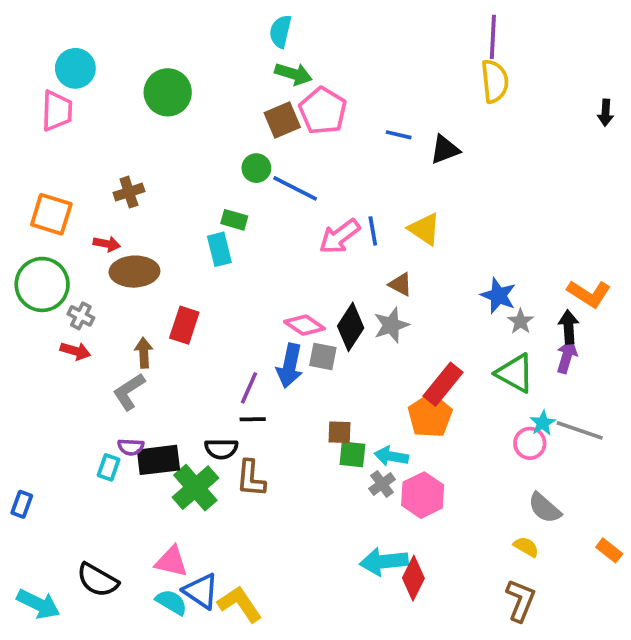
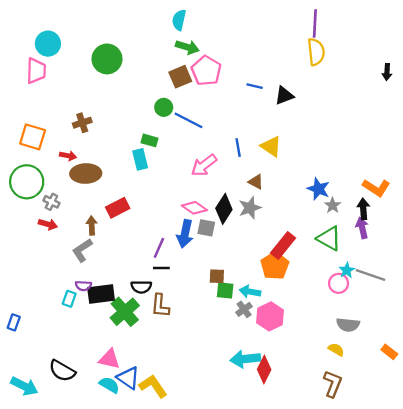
pink arrow: (340, 236) -> (204, 165), moved
red rectangle: (184, 325) -> (118, 208), turned 45
purple arrow: (567, 357) -> (362, 228), turned -30
gray semicircle: (545, 508) -> (348, 325), turned -35

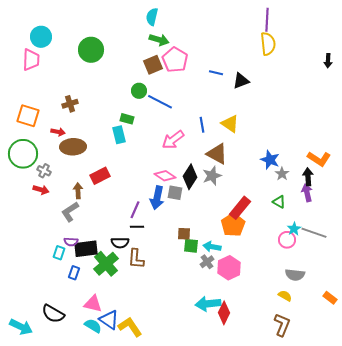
brown triangle: (256, 182) -> (217, 154), size x1.6
green triangle: (329, 238) -> (279, 202), size x0.6
blue rectangle: (14, 322) -> (74, 273), moved

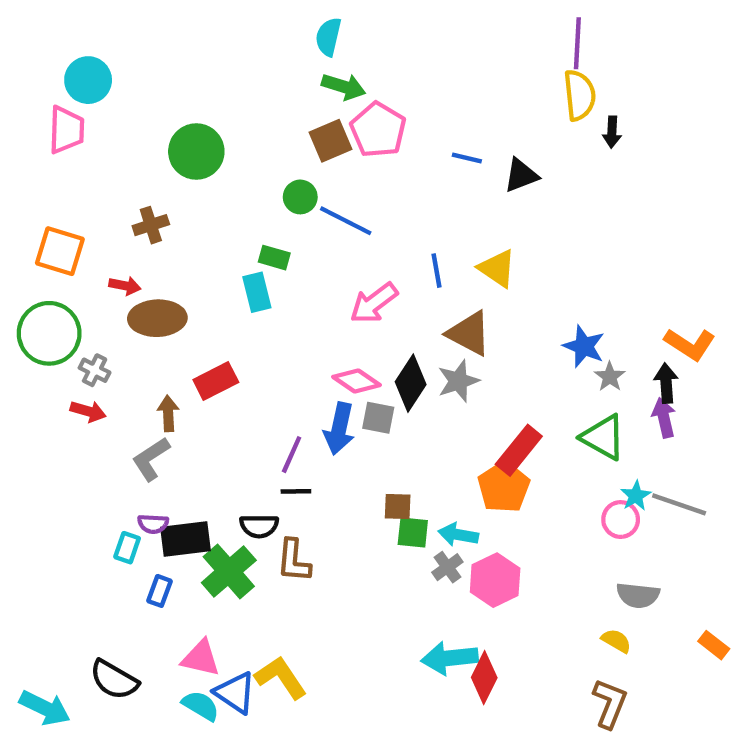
green circle: (91, 50) -> (196, 152), moved
black arrow: (328, 61) -> (612, 132), moved
green triangle: (279, 202) -> (603, 437), size x1.6
yellow L-shape: (130, 327) -> (281, 678), moved

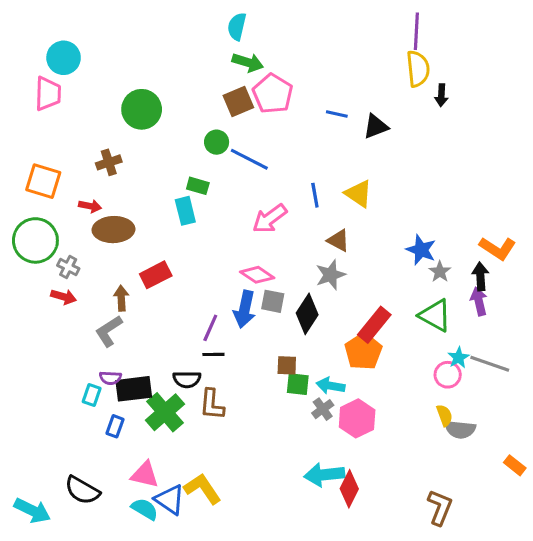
brown triangle: (469, 333) -> (338, 240), size x0.7
black diamond: (411, 383) -> (307, 314), moved
yellow semicircle: (616, 641) -> (444, 415), moved, turned 40

